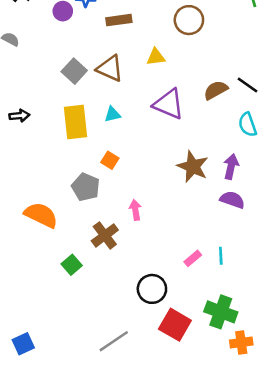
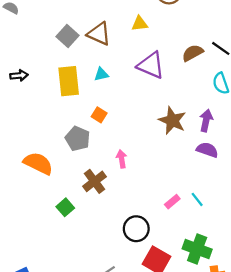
cyan line: (221, 256) -> (197, 199), turned -35

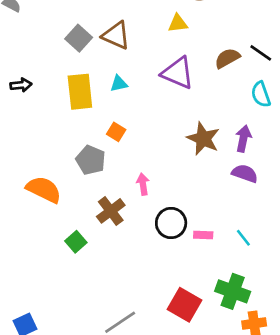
yellow triangle: (140, 24) -> (178, 23), moved
cyan line: (197, 199) -> (243, 238), moved
pink rectangle: (172, 202) -> (203, 235), turned 42
black circle: (136, 229) -> (171, 223), moved

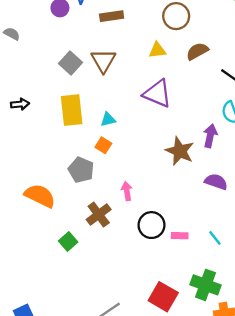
brown triangle: (116, 35) -> (103, 61), turned 36
brown semicircle: (227, 58) -> (197, 51), moved
cyan triangle: (119, 84) -> (108, 119), moved
purple arrow: (243, 139) -> (210, 136), moved

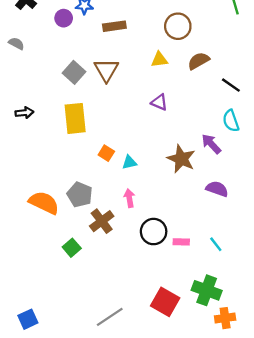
purple triangle: (157, 94) -> (159, 102), size x0.6
cyan triangle: (108, 119) -> (129, 162), moved
purple arrow: (210, 136) -> (211, 144), turned -55
gray pentagon: (81, 170) -> (80, 195), moved

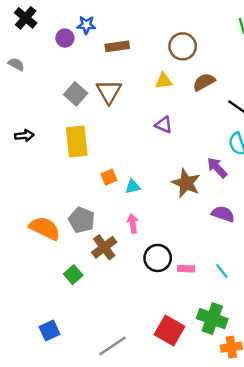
orange square: (106, 153) -> (109, 177), turned 35
blue square: (28, 319) -> (49, 330), moved

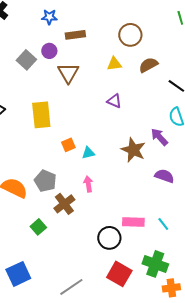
purple circle: (65, 38) -> (49, 51), moved
gray square: (76, 94) -> (26, 60), moved
black circle: (158, 258) -> (109, 238), moved
pink rectangle: (186, 269) -> (133, 222), size x1.5
blue square: (49, 330) -> (18, 274), size x1.4

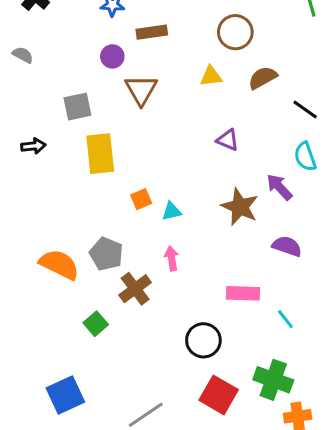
gray square: (26, 60) -> (77, 107), moved, turned 36
purple triangle: (114, 101) -> (228, 140), moved
pink rectangle: (133, 222) -> (243, 293), moved

